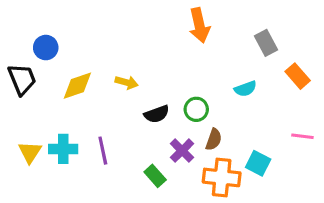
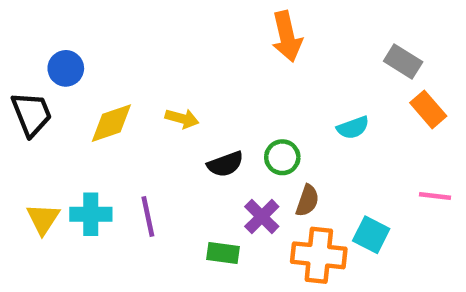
gray rectangle: (266, 43) -> (403, 62), moved, turned -30
green rectangle: (155, 176) -> (223, 253), turned -40

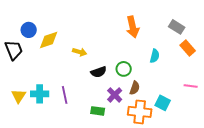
orange arrow: (287, 36) -> (133, 27), moved
yellow diamond: (111, 123) -> (49, 40), moved
cyan semicircle: (353, 128) -> (155, 56), turned -56

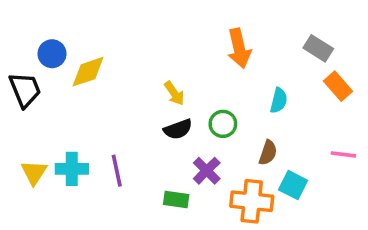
yellow arrow: (80, 52) -> (174, 93), moved, turned 40
brown semicircle: (135, 88) -> (268, 153), moved

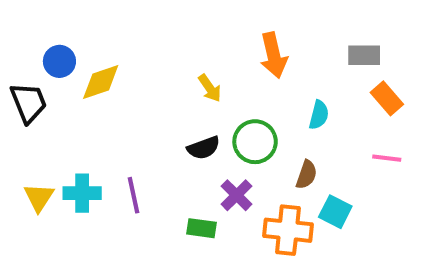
gray rectangle: (318, 48) -> (364, 55), turned -32
yellow arrow: (174, 93) -> (210, 88), moved
green circle: (223, 124) -> (255, 142), size x1.4
pink line: (343, 154) -> (387, 158), moved

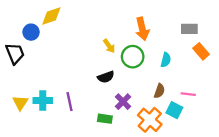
yellow diamond: (101, 82) -> (51, 16), moved
green circle: (255, 142) -> (133, 57), moved
pink line: (387, 158) -> (188, 94), moved
orange cross: (288, 230) -> (150, 120), turned 35

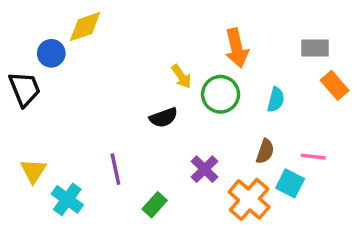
black semicircle: (106, 77) -> (164, 117), moved
cyan cross: (43, 101) -> (67, 199), moved, turned 36
green rectangle: (105, 119) -> (155, 205), moved, turned -56

